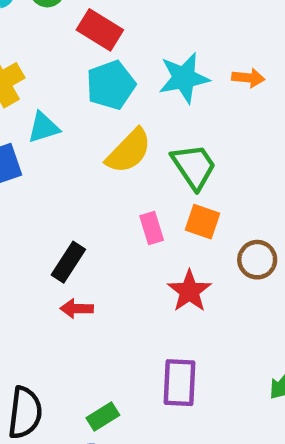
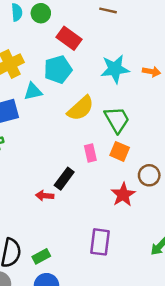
cyan pentagon: (111, 85) -> (58, 70), moved
black rectangle: (68, 262) -> (64, 179), moved
red star: (189, 291) -> (123, 195), moved
green rectangle: (103, 416) -> (41, 256), moved

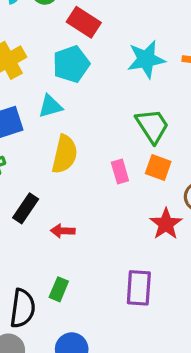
cyan triangle: (33, 91) -> (50, 106), moved
yellow semicircle: (81, 108) -> (65, 154), moved, turned -32
black rectangle: (64, 179) -> (26, 208), moved
green rectangle: (41, 256) -> (59, 289), moved, turned -36

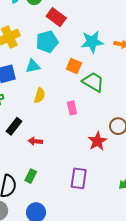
green trapezoid: (152, 126) -> (93, 82), turned -30
yellow semicircle: (65, 154) -> (40, 95), size x0.7
orange square: (158, 167) -> (74, 66), moved

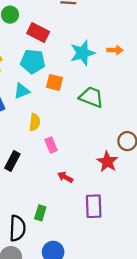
cyan pentagon: (47, 42) -> (33, 61), turned 30
orange square: (74, 66) -> (55, 82), moved
pink rectangle: (72, 108) -> (51, 145), moved
red arrow: (35, 141) -> (65, 177), moved, turned 32

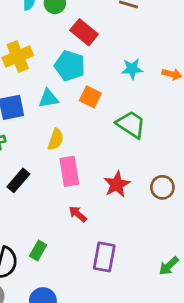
cyan star: (82, 53) -> (132, 69), size x0.7
pink rectangle: (51, 145) -> (69, 171), size x1.5
red star: (107, 162) -> (117, 184), moved

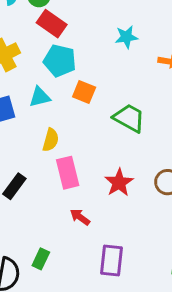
red rectangle: (84, 32) -> (52, 24), moved
cyan star: (132, 69) -> (126, 37), moved

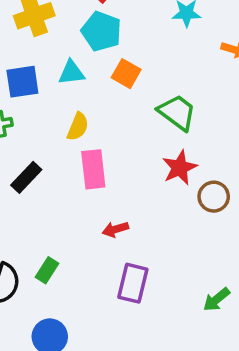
red star: (119, 183) -> (180, 168), moved
red arrow: (80, 217) -> (115, 229), moved, turned -60

